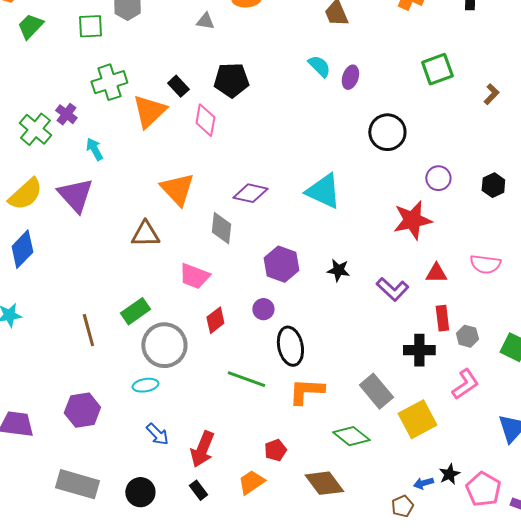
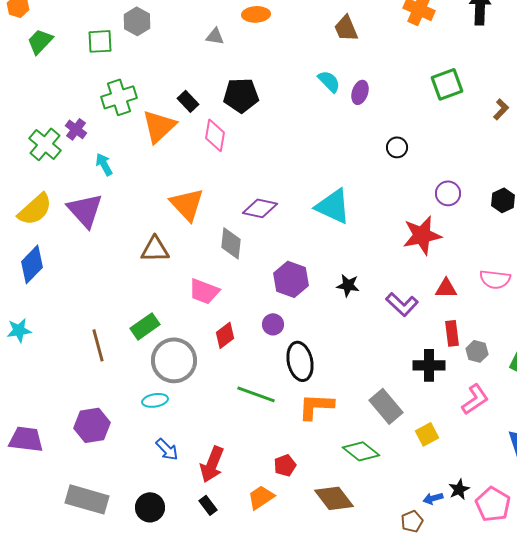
black circle: (387, 132) -> (397, 147), size x0.6
yellow square: (417, 419) -> (427, 434), size x0.6

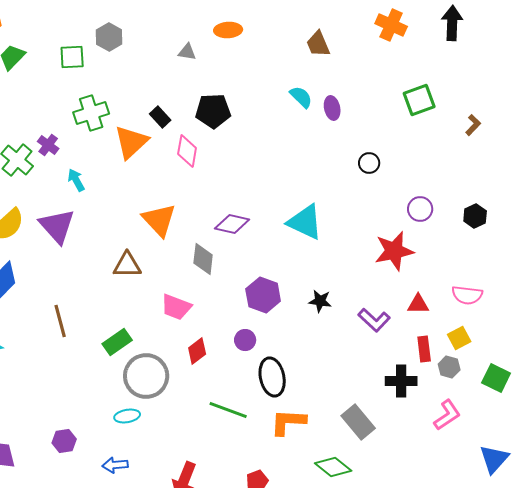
purple ellipse: (360, 92) -> (332, 108), turned -30
brown line: (98, 345) -> (60, 321), moved
purple hexagon: (92, 425) -> (64, 441), size x0.7
yellow square: (427, 434) -> (459, 338), moved
blue arrow: (167, 449) -> (115, 465), moved, turned 130

